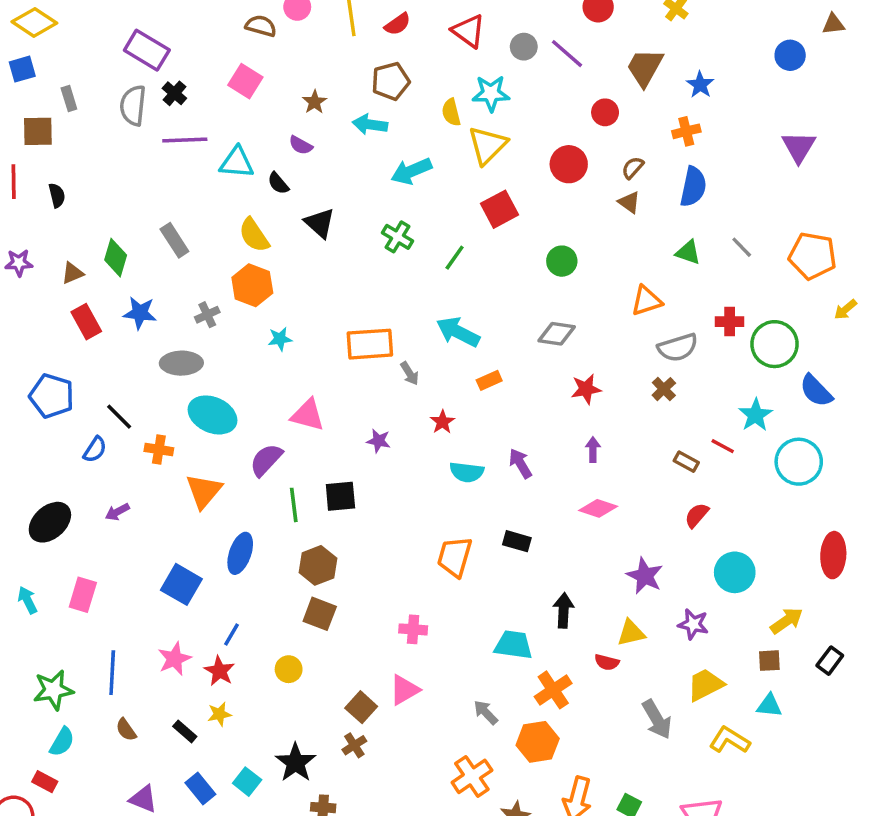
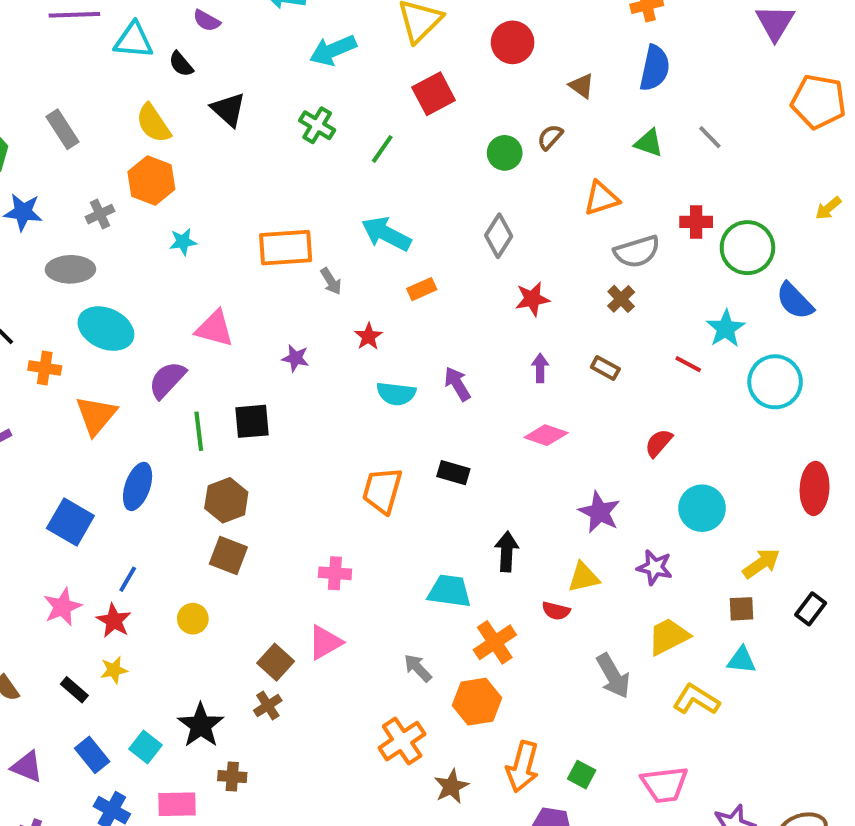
brown semicircle: (633, 168) -> (550, 137), moved
orange pentagon: (813, 256) -> (818, 102), moved
gray diamond: (557, 334) -> (499, 236), turned -66
brown rectangle: (686, 462) -> (605, 368), moved

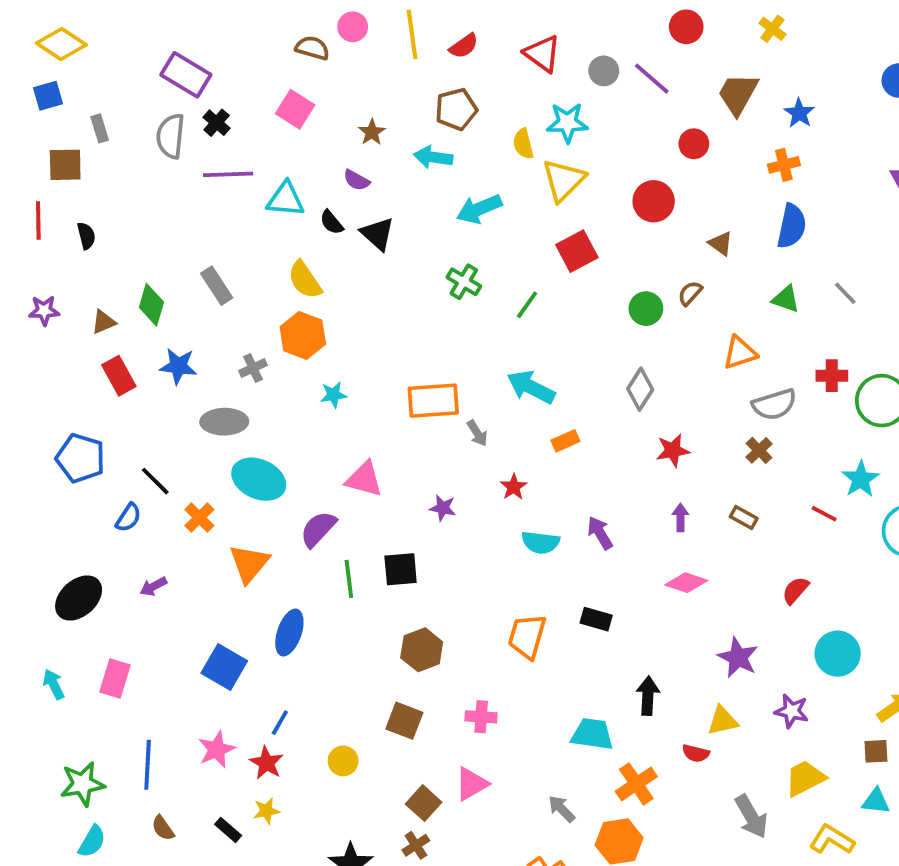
black triangle: (228, 109) -> (378, 234), moved
orange cross: (45, 368) -> (199, 518), turned 36
brown hexagon: (226, 500) -> (422, 650), moved
brown square: (228, 556) -> (404, 721), moved

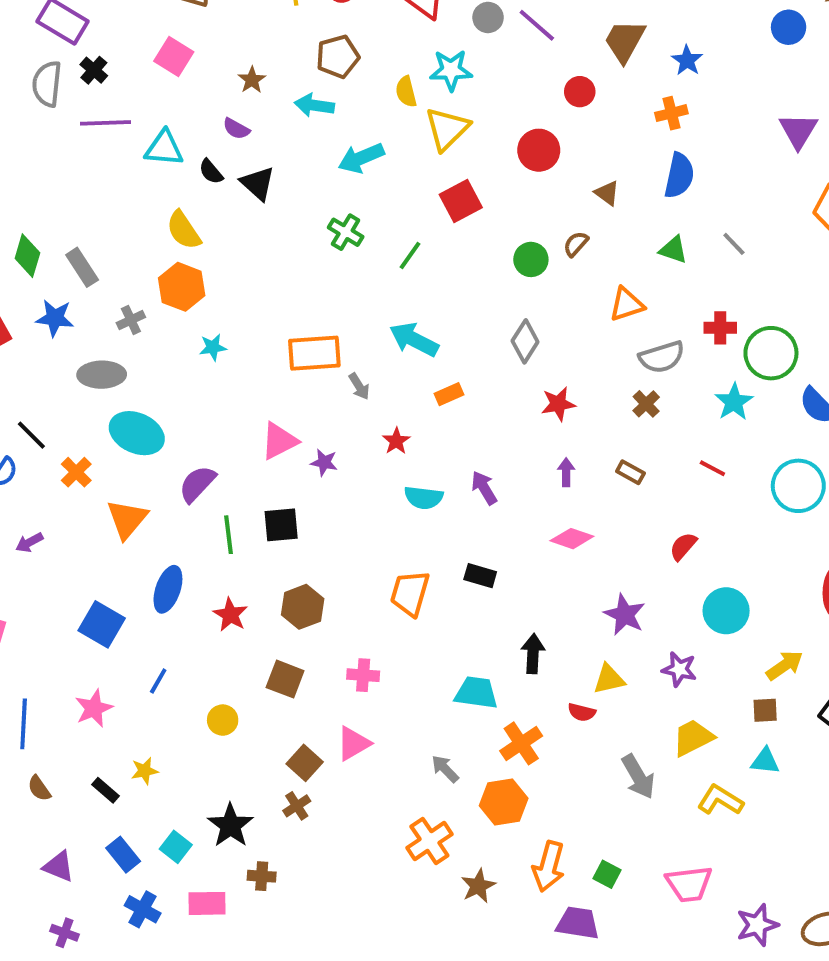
gray rectangle: (217, 286) -> (82, 267), moved
pink triangle: (364, 479) -> (279, 441), moved, turned -42
cyan star: (861, 479) -> (734, 402), moved
red star: (266, 763) -> (230, 615), moved

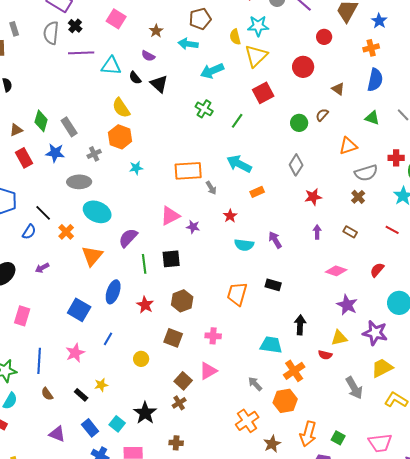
pink diamond: (572, 539) -> (336, 271), moved
purple star: (679, 669) -> (375, 333), size x1.4
brown cross: (262, 876) -> (176, 443), moved

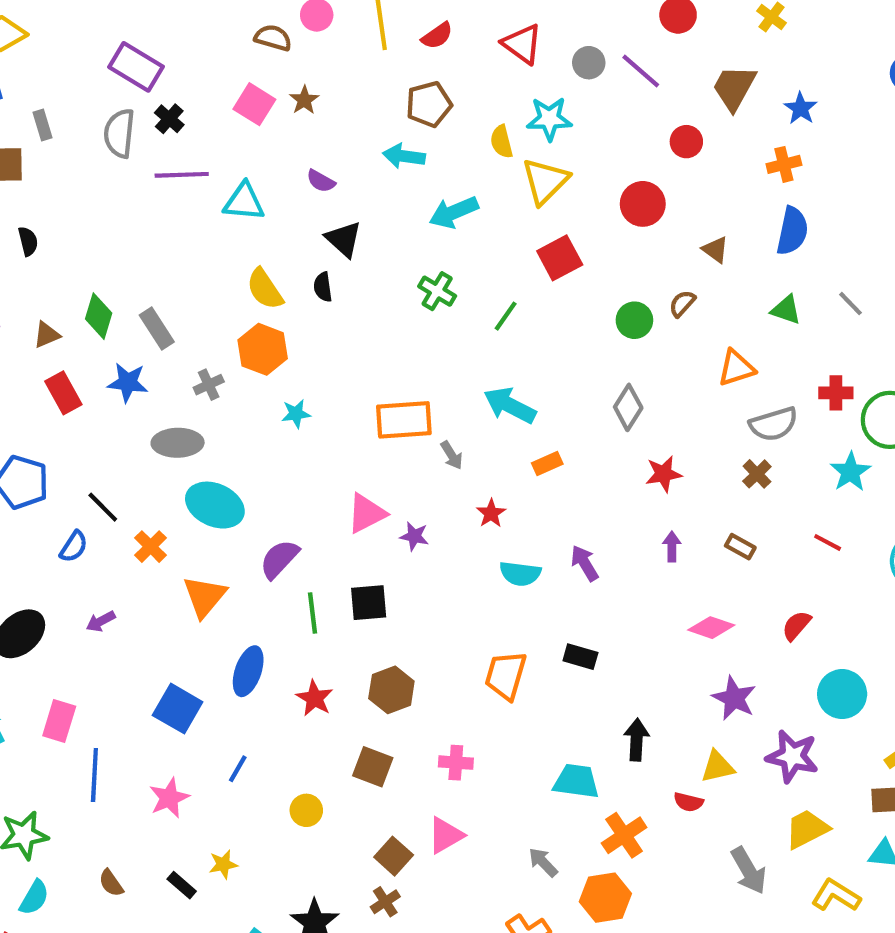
brown star: (156, 31) -> (304, 100), moved
black semicircle: (135, 78) -> (323, 287), moved, turned 32
blue line: (39, 361) -> (94, 775), moved

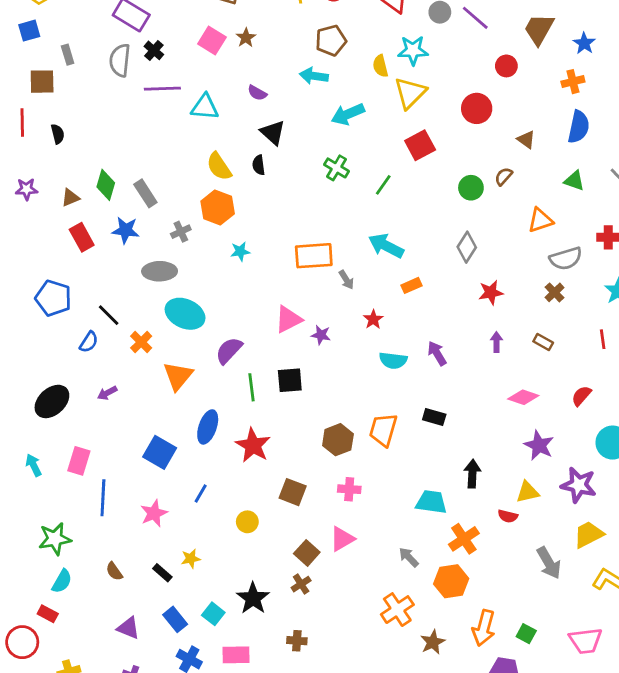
red line: (828, 542) -> (603, 339), turned 54
brown hexagon: (391, 690) -> (338, 440), moved
red star: (315, 698) -> (253, 445), size x1.4

